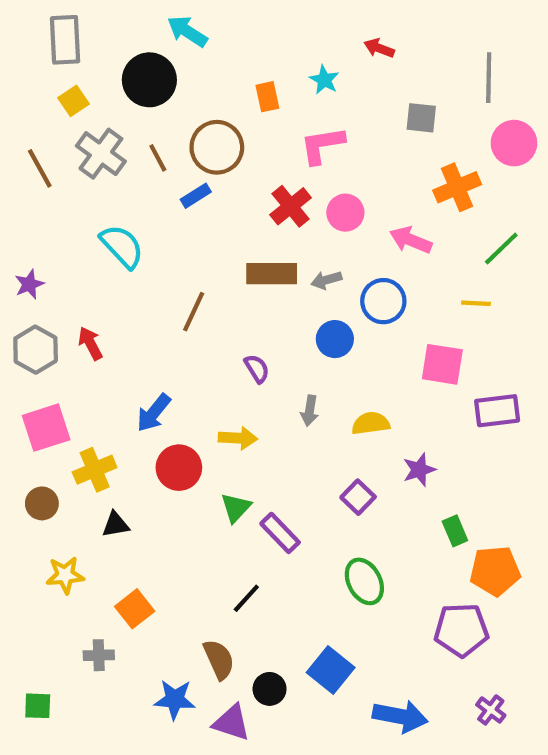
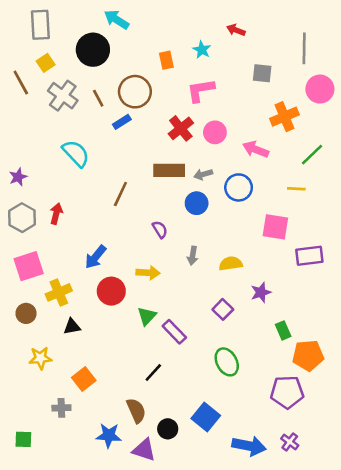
brown line: (40, 168) -> (21, 82), moved
blue circle: (335, 339) -> (197, 203), moved
red arrow: (90, 343) -> (56, 214), turned 42
purple cross: (491, 710) -> (290, 442), moved

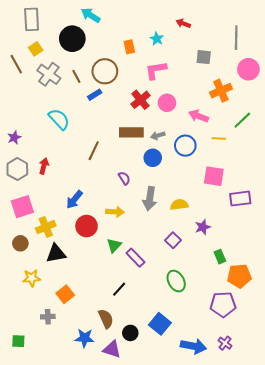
yellow line: (296, 189) -> (219, 138), moved
gray arrow: (193, 256) -> (150, 199), size x1.6
black triangle: (72, 327) -> (56, 254), size x1.5

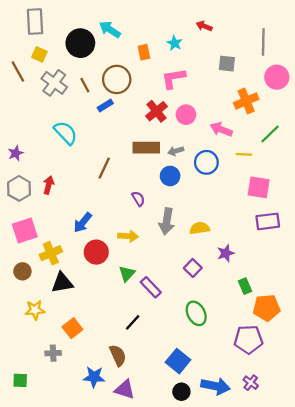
cyan arrow: (91, 15) -> (110, 29), moved
yellow square: (36, 49) -> (39, 54), turned -32
pink square: (214, 176) -> (259, 187), moved
black circle: (130, 333) -> (181, 392), moved

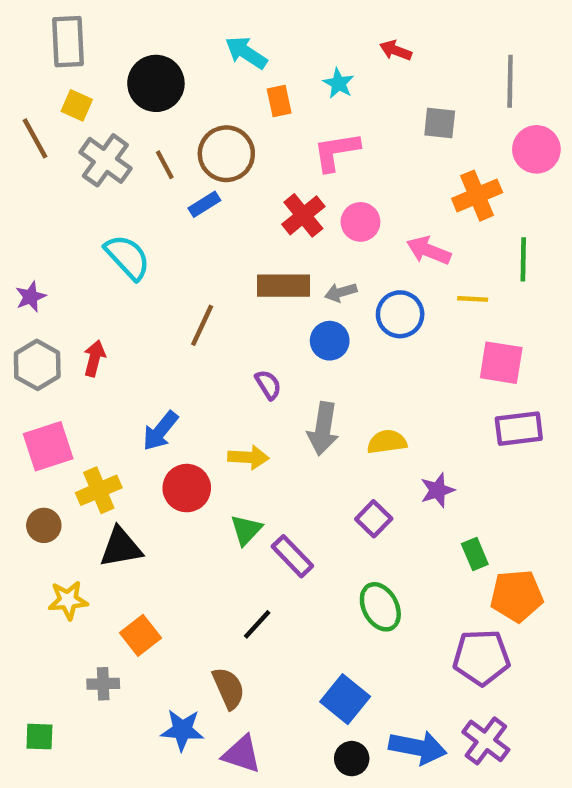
cyan arrow: (110, 29) -> (246, 53), moved
green line: (270, 134) -> (523, 259), turned -45
purple cross: (251, 383) -> (486, 741), size x1.5

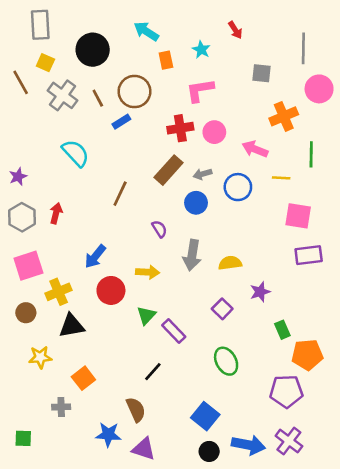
red arrow: (396, 50) -> (235, 30), turned -144
red cross: (303, 215) -> (180, 128), turned 30
brown rectangle: (284, 286) -> (169, 170), turned -48

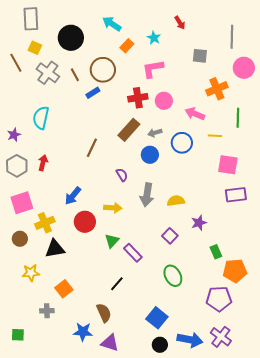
orange rectangle: (166, 60) -> (127, 46), turned 56
cyan semicircle: (76, 153) -> (41, 118), moved, turned -125

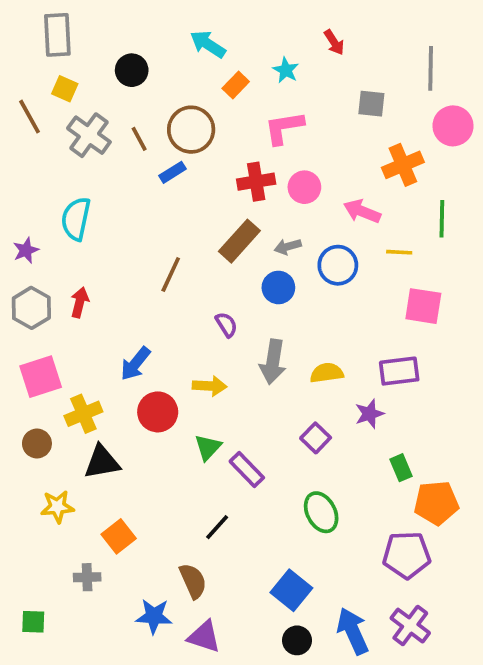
black circle: (71, 38) -> (132, 70), size x0.7
purple rectangle: (236, 195) -> (399, 371), moved
blue arrow: (190, 340) -> (353, 631), turned -125

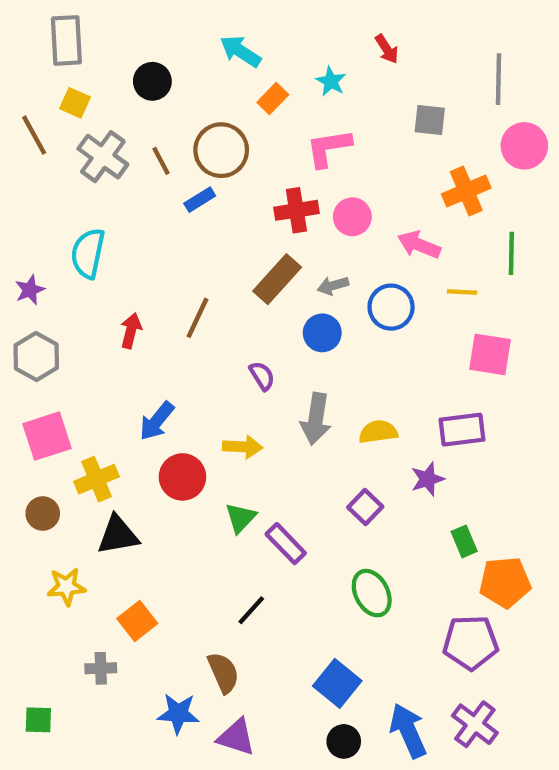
red arrow: (80, 302) -> (131, 331), moved

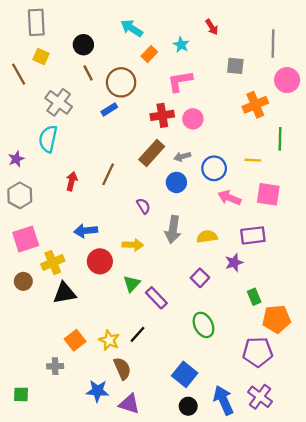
gray cross: (103, 157) -> (59, 102), moved
brown line: (161, 161) -> (88, 73), moved
pink arrow: (419, 245) -> (229, 198), moved
blue arrow: (157, 421) -> (86, 231), turned 45
yellow star: (66, 587) -> (109, 340), moved, turned 30

